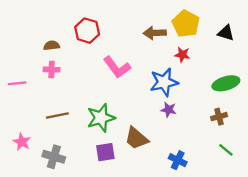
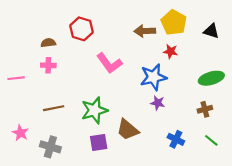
blue cross: (178, 160) -> (176, 139), moved

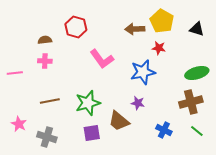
purple star: (158, 103) -> (138, 103), moved
brown cross: (205, 109) -> (191, 102), size x1.6

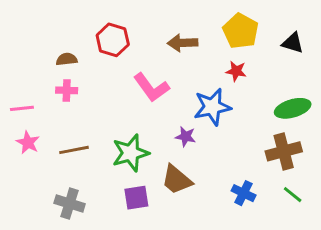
brown arrow: (135, 29) -> (183, 43), moved
purple star: (138, 103) -> (186, 137), moved
pink star: (19, 124) -> (28, 143), moved

